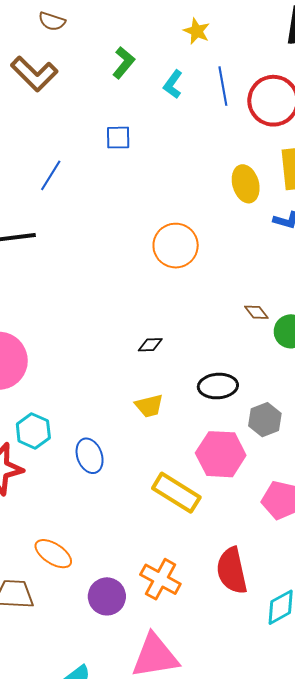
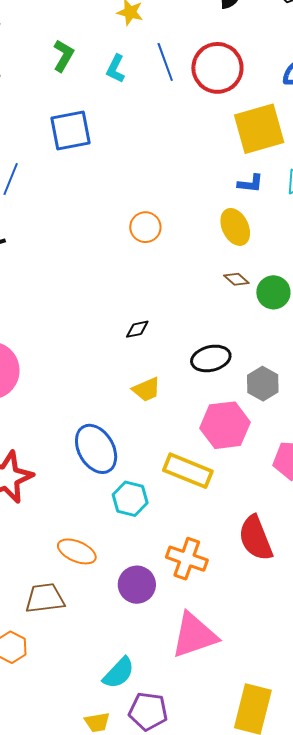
blue square: (118, 138) -> (71, 130), size x1.6
yellow ellipse: (246, 184) -> (235, 227), moved
orange circle: (176, 246) -> (145, 227), size x0.7
cyan hexagon: (33, 431) -> (130, 499), moved
blue ellipse: (90, 456) -> (96, 449), size x1.4

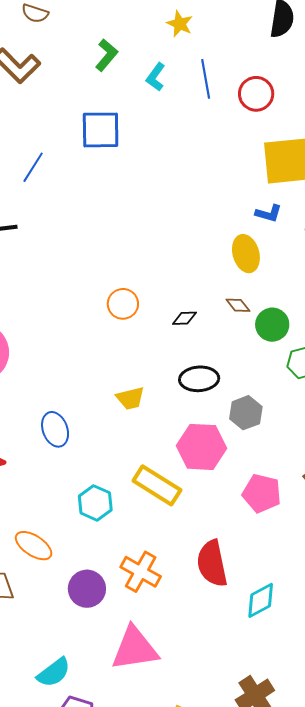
red circle: (217, 68) -> (256, 94), size x0.7
orange circle: (145, 227) -> (123, 304), moved
black diamond: (137, 329) -> (184, 318), moved
blue ellipse: (96, 449) -> (55, 429), moved, size x0.7

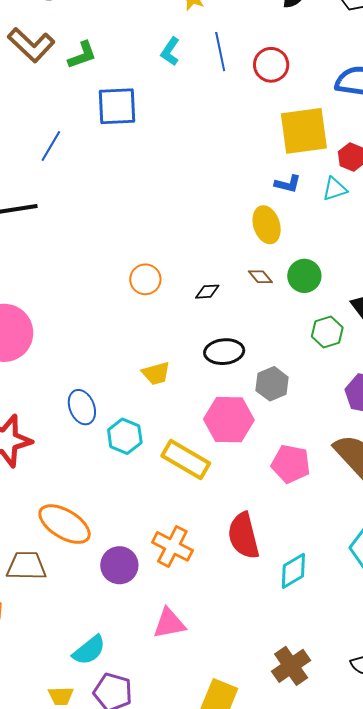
green L-shape: (106, 55) -> (82, 55), moved, turned 32
green circle: (272, 325) -> (304, 276), moved
cyan hexagon: (95, 503) -> (125, 436), moved
orange ellipse: (34, 546) -> (65, 524), size x1.4
pink triangle: (135, 649) -> (169, 623), size x0.7

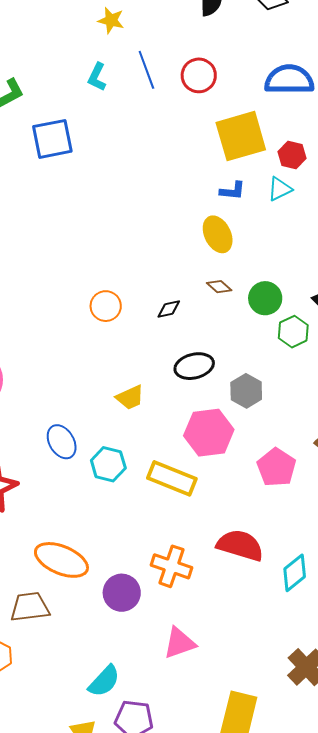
green circle: (304, 276) -> (265, 298), moved
pink pentagon: (291, 464) -> (276, 467), turned 30
red semicircle: (243, 536) -> (240, 545), turned 129

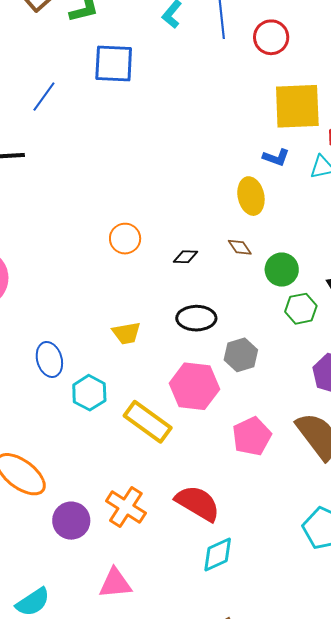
cyan diamond: (295, 573) -> (218, 554), moved

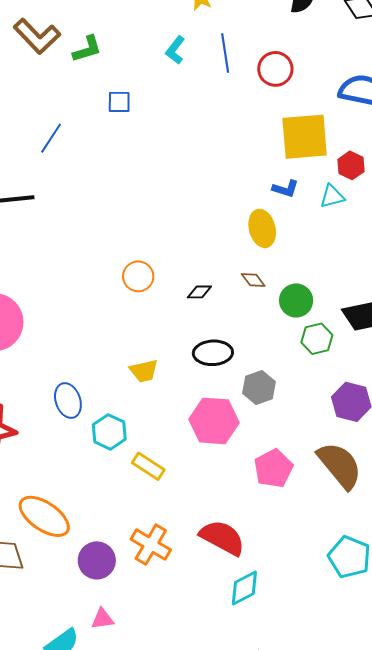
blue square: (114, 63) -> (119, 102), size x0.6
yellow rectangle: (148, 422) -> (148, 466), moved, size x0.7
pink triangle: (115, 583) -> (102, 619), moved, size x0.7

